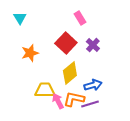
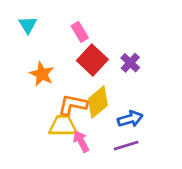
pink rectangle: (80, 18) -> (80, 32), moved
orange star: (30, 53) -> (42, 74), turned -30
orange L-shape: (74, 99) -> (73, 105), moved

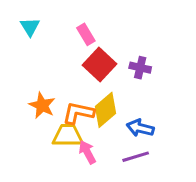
purple cross: (130, 63) -> (140, 68), turned -30
orange star: (42, 74) -> (42, 105), moved
blue arrow: (130, 119) -> (140, 128), turned -150

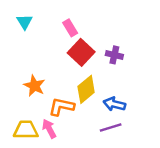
orange L-shape: (78, 113) -> (61, 107), moved
yellow trapezoid: (68, 136) -> (26, 130), moved
pink arrow: (87, 152) -> (49, 129), moved

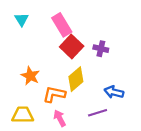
pink rectangle: (70, 28) -> (62, 25), size x1.5
blue arrow: (114, 104) -> (114, 92), moved
pink arrow: (49, 129) -> (60, 118), moved

